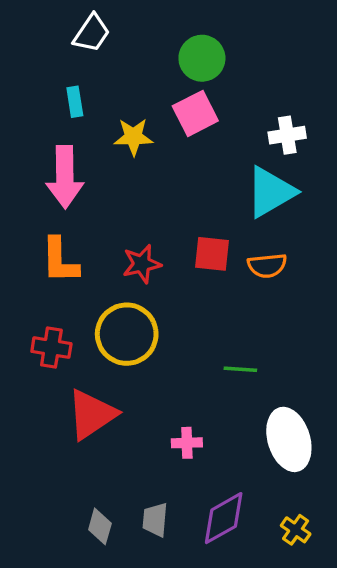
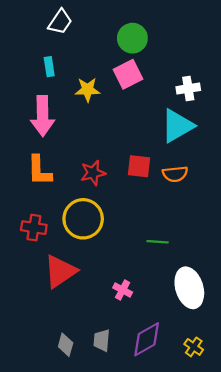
pink cross: (187, 443) -> (123, 290), turned 30

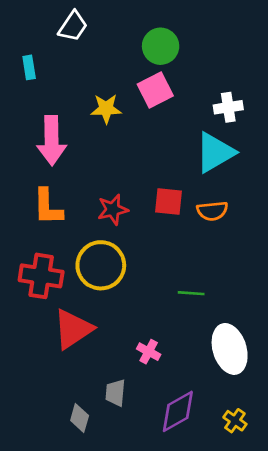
cyan rectangle: (49, 67) -> (29, 67), moved
red cross: (34, 228) -> (41, 276), size x1.4
gray trapezoid: (102, 340) -> (115, 393), moved

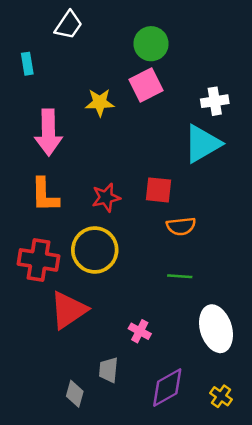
orange semicircle: (212, 211) -> (181, 226), moved

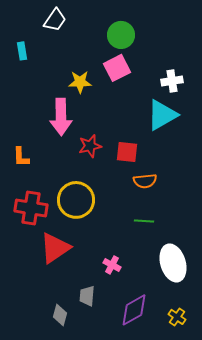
pink arrow: (48, 132) -> (61, 117), moved
orange L-shape: (45, 195) -> (21, 157), moved, size x0.7
red star: (106, 197) -> (90, 146), moved

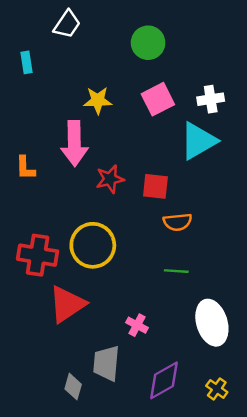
pink square: (117, 68) -> (158, 99), moved
orange L-shape: (21, 157) -> (25, 168), moved
gray trapezoid: (87, 296) -> (106, 363), size x1.4

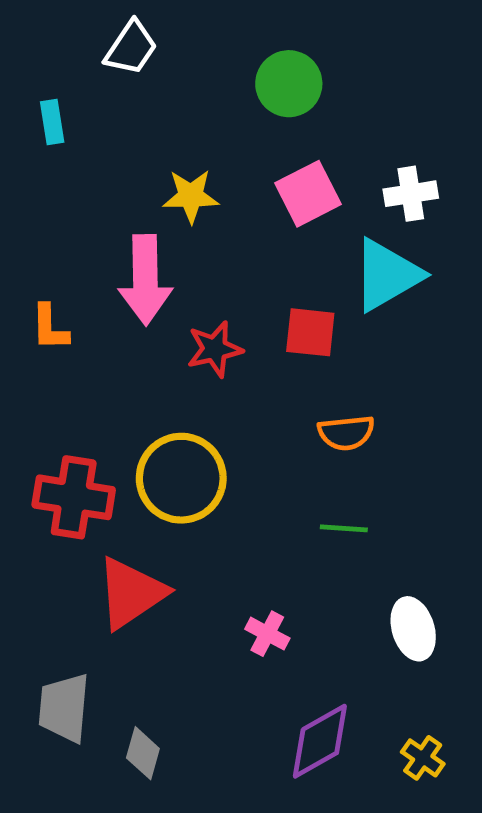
red square: (155, 186) -> (310, 332), moved
white ellipse: (212, 323) -> (413, 629), size x0.7
gray trapezoid: (106, 363) -> (64, 708), moved

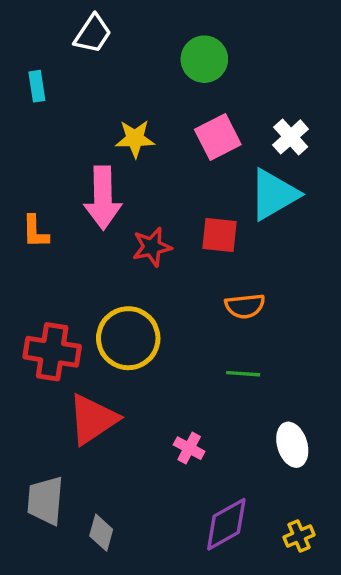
white cross: (411, 194) -> (291, 137), turned -33
yellow cross: (423, 758) -> (299, 536), turned 32

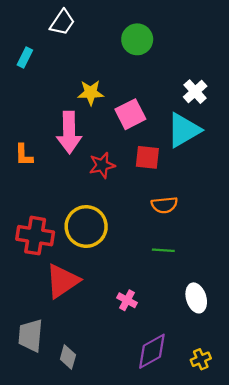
cyan rectangle: (37, 86) -> (25, 58), turned 36
pink square: (218, 137) -> (130, 114), moved

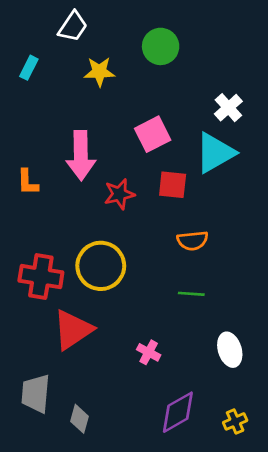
yellow star: (91, 93) -> (99, 72), moved

